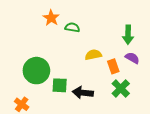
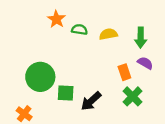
yellow semicircle: (93, 55) -> (108, 34), moved
black arrow: (83, 93) -> (91, 101), turned -48

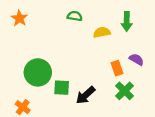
orange star: (56, 19) -> (19, 18), moved
green semicircle: (79, 30) -> (75, 16), moved
green arrow: (141, 38) -> (127, 22), moved

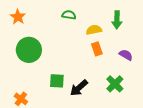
orange rectangle: (117, 68) -> (97, 49), moved
green circle: (38, 72) -> (29, 50), moved

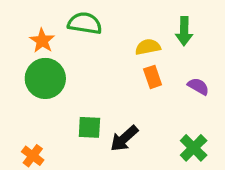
green semicircle: (69, 15) -> (85, 23), moved, size x1.5
orange star: (18, 17) -> (42, 41), moved
green cross: (115, 84) -> (194, 148), moved

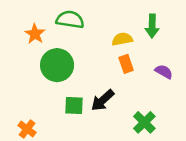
green circle: (45, 78) -> (57, 65), moved
black arrow: (124, 138) -> (103, 100), moved
green cross: (194, 148) -> (144, 122), moved

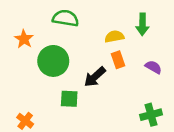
orange star: (35, 34) -> (24, 39), moved
black arrow: (103, 100) -> (95, 77), moved
green cross: (144, 122) -> (151, 115), moved, turned 30

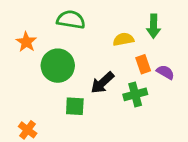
orange rectangle: (118, 60) -> (143, 64), moved
green cross: (151, 115) -> (135, 94), moved

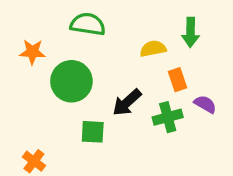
orange star: (26, 42) -> (32, 52), turned -30
purple semicircle: (165, 72) -> (205, 104), moved

